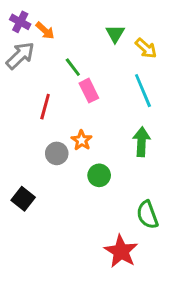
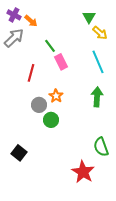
green triangle: (115, 34) -> (89, 17), moved
green circle: (99, 175) -> (51, 120), moved
black square: (23, 199) -> (19, 153), moved

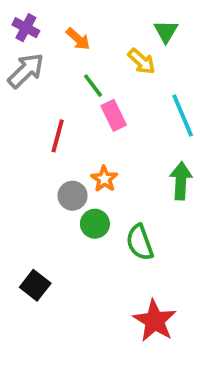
orange arrow: (31, 21) -> (78, 39), moved
yellow arrow: (100, 33) -> (142, 61), moved
green semicircle: (101, 147) -> (140, 242), moved

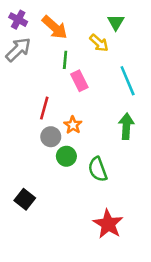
orange arrow: (78, 39) -> (55, 27), size x1.5
green line: (93, 86) -> (65, 60), turned 42
red line: (58, 136) -> (44, 108), moved

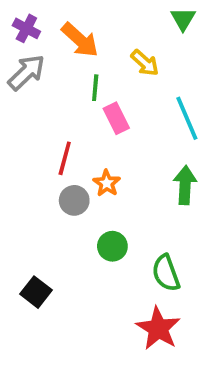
green triangle: (116, 22) -> (183, 19), moved
green circle: (66, 156) -> (112, 246), moved
green semicircle: (98, 169) -> (166, 273), moved

